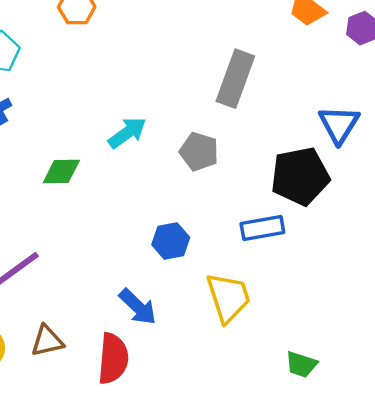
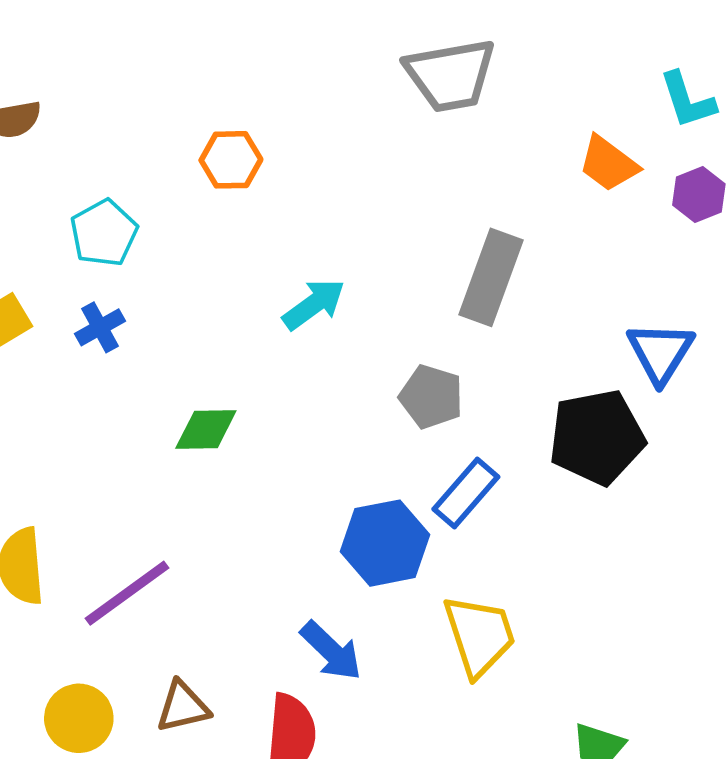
cyan arrow: (127, 133) -> (314, 304), moved
blue rectangle: (262, 228) -> (466, 493), moved, turned -39
blue hexagon: (171, 241) -> (385, 543), size x1.4

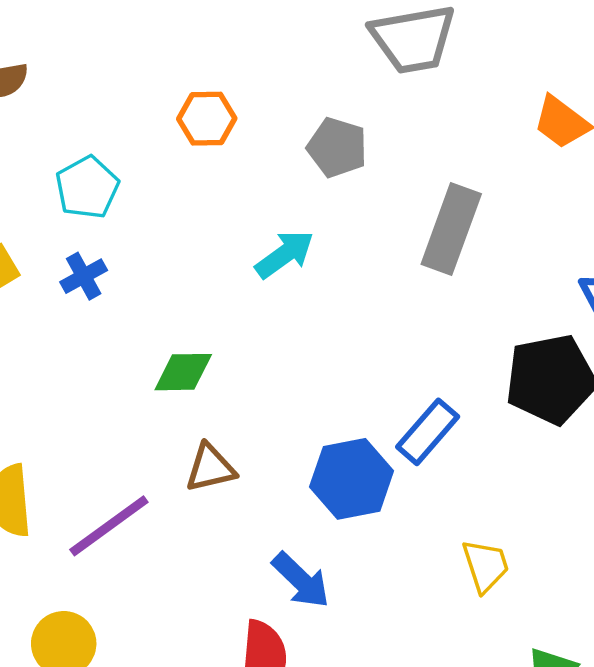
gray pentagon: (431, 397) -> (337, 148), moved
yellow trapezoid: (479, 636) -> (486, 566), moved, size x0.7
brown triangle: (183, 707) -> (210, 468), moved

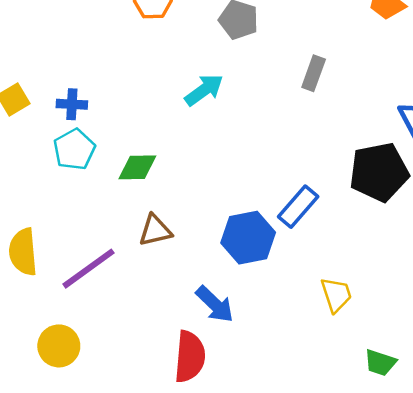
cyan pentagon: (87, 187) -> (74, 149), moved
gray rectangle: (451, 229) -> (314, 73), size x0.6
blue cross: (84, 276) -> (72, 104), turned 32

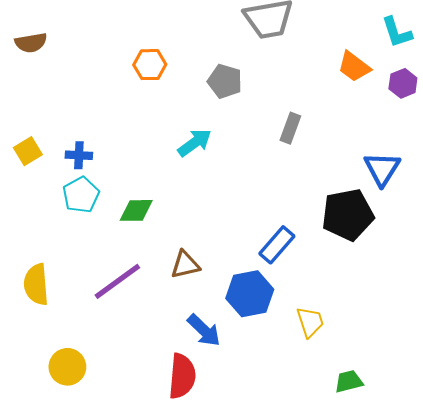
brown triangle: (155, 230) -> (185, 265), moved
blue hexagon: (248, 238) -> (250, 294), moved
purple line: (89, 269) -> (117, 281), moved
green trapezoid: (380, 363) -> (349, 381), turned 148

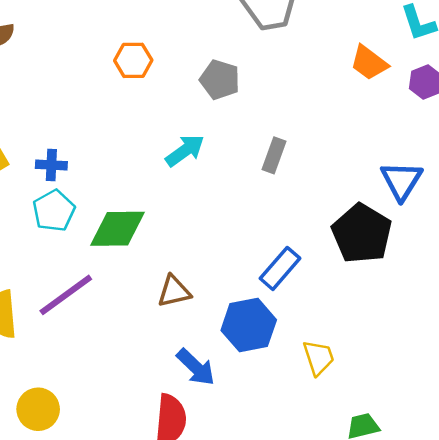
gray rectangle: (290, 128) -> (274, 155), moved
green diamond: (136, 210) -> (118, 229), size x1.4
black pentagon: (348, 215) -> (362, 234), turned -30
purple line: (117, 281) -> (66, 295), moved

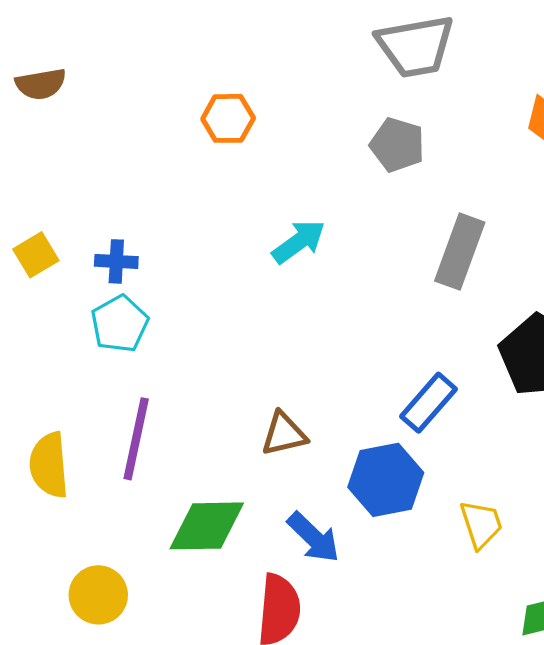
gray pentagon: (220, 80) -> (397, 145), moved
gray rectangle: (274, 155) -> (460, 252), moved, size x1.5
green diamond: (118, 229) -> (207, 526), moved
purple line: (66, 295) -> (136, 439), turned -42

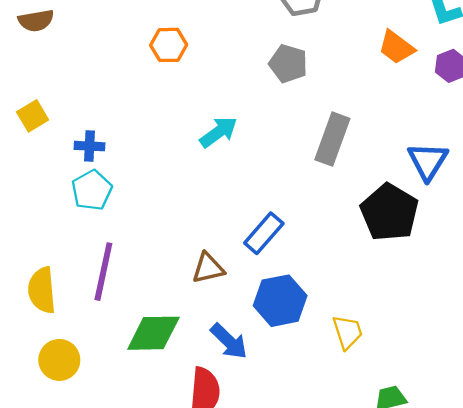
yellow square: (36, 255) -> (33, 116), moved
blue rectangle: (429, 403) -> (264, 233), moved
yellow circle: (98, 595) -> (59, 360), moved

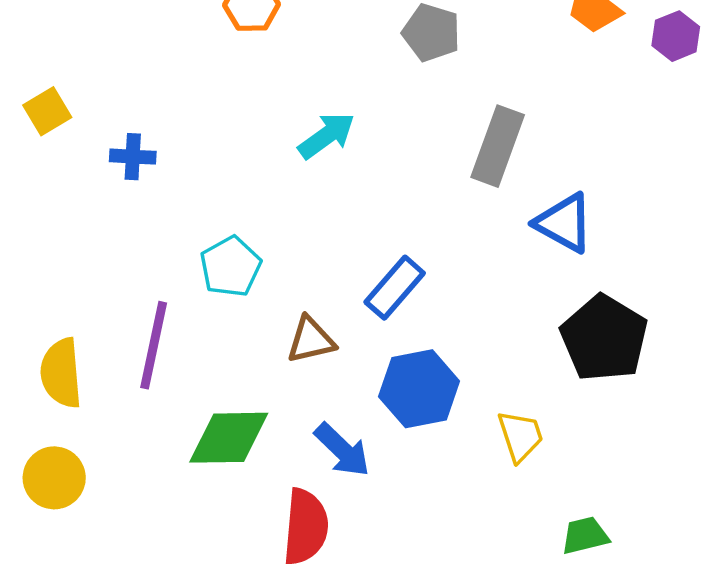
blue triangle: (428, 161) -> (564, 223), moved, turned -33
cyan pentagon: (92, 190) -> (231, 267), moved
black pentagon: (389, 212) -> (604, 338), moved
yellow circle: (59, 360) -> (54, 478), moved

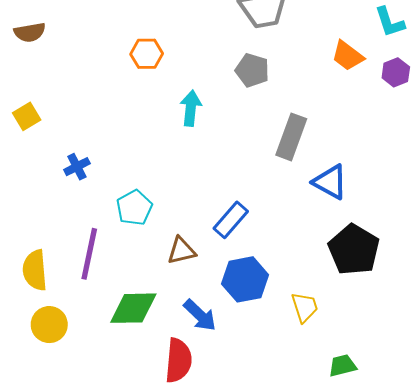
cyan arrow: (327, 136) -> (191, 108), moved, turned -48
blue cross: (133, 157) -> (77, 167), moved, turned -30
yellow circle: (54, 478) -> (49, 325), moved

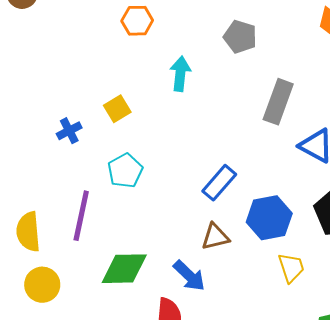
yellow square: (27, 116) -> (117, 109), moved
brown triangle: (181, 251) -> (215, 237), moved
blue hexagon: (245, 279) -> (269, 218), moved

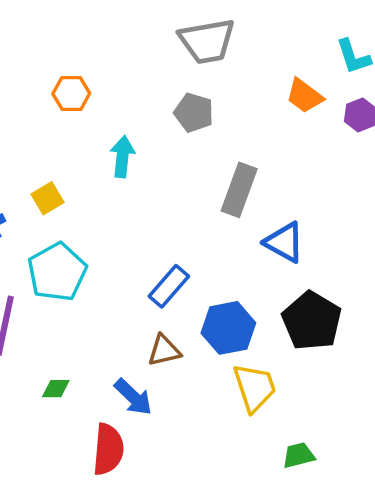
cyan pentagon: (125, 171) -> (57, 272), size x1.4
yellow trapezoid: (291, 268) -> (255, 387), size x1.4
green diamond: (124, 269) -> (56, 389), size x0.5

